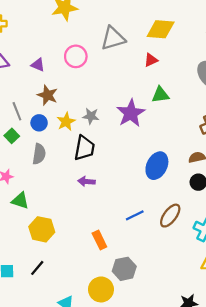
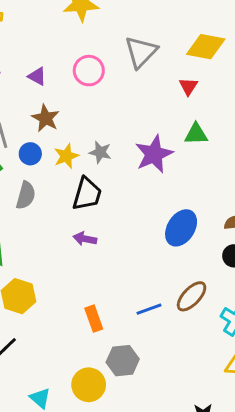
gray triangle: (113, 38) -> (141, 52), turned -36
red triangle: (151, 60) -> (188, 86), turned -40
blue line: (135, 215) -> (149, 309), moved

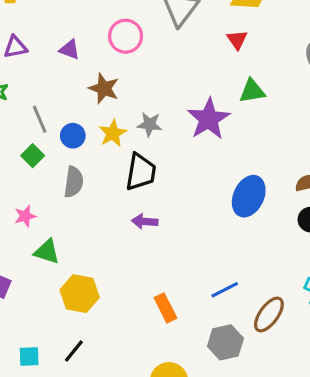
brown star: (46, 118) -> (104, 88), moved
brown ellipse: (192, 296) -> (269, 314), moved
gray hexagon: (123, 361) -> (225, 342), moved

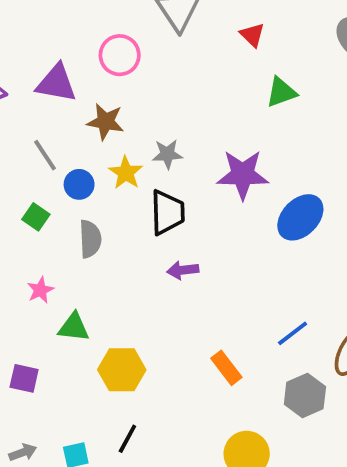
purple triangle: (70, 50) -> (56, 83), size x1.6
gray line: (40, 119) -> (45, 155), moved
purple star: (209, 119) -> (243, 175), moved, turned -30
blue ellipse: (249, 196) -> (300, 217), turned 30

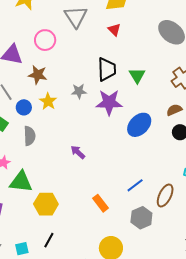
green triangle: (281, 92) -> (137, 75), moved, turned -42
gray star: (167, 154) -> (79, 91), moved
black trapezoid: (167, 212) -> (107, 69), moved
purple arrow: (183, 270) -> (78, 152), turned 49
green triangle: (74, 327) -> (21, 182), size x1.4

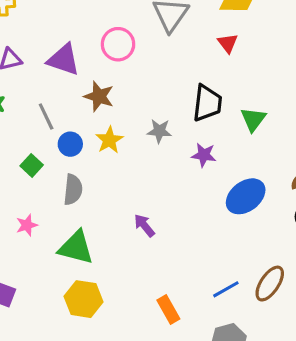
purple star: (109, 102) -> (204, 155), size x0.6
green triangle: (21, 182) -> (76, 247), moved
brown ellipse: (165, 196) -> (270, 284), moved

